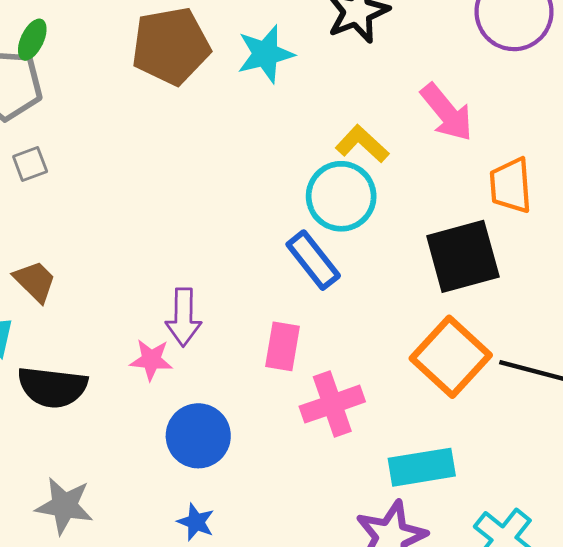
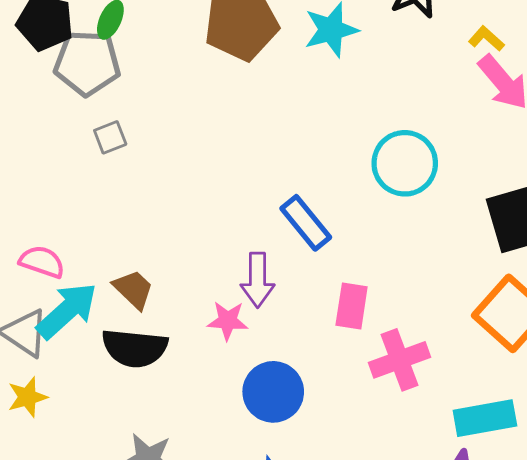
yellow L-shape: (362, 144) -> (486, 39), moved, size x0.7
blue rectangle: (313, 260) -> (306, 223), moved
brown trapezoid: (35, 281) -> (133, 289), moved

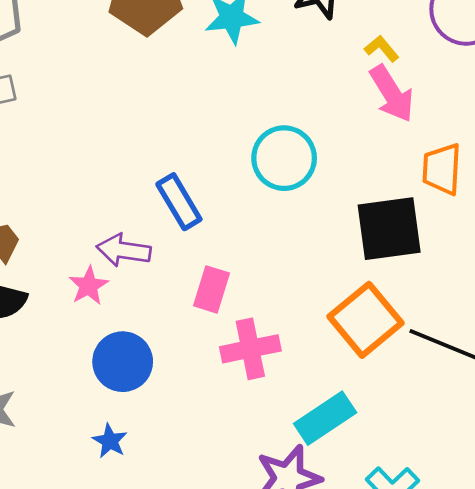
purple arrow: (258, 280) -> (124, 250), turned 90
pink star: (228, 321) -> (89, 286), turned 30
cyan rectangle: (485, 418) -> (325, 418), turned -32

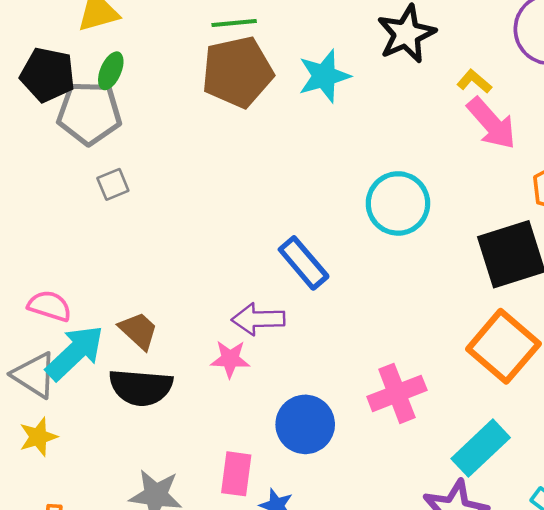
pink star: (89, 286) -> (230, 359), turned -30
pink rectangle: (212, 289) -> (236, 474), moved
blue circle: (123, 362) -> (305, 424), moved

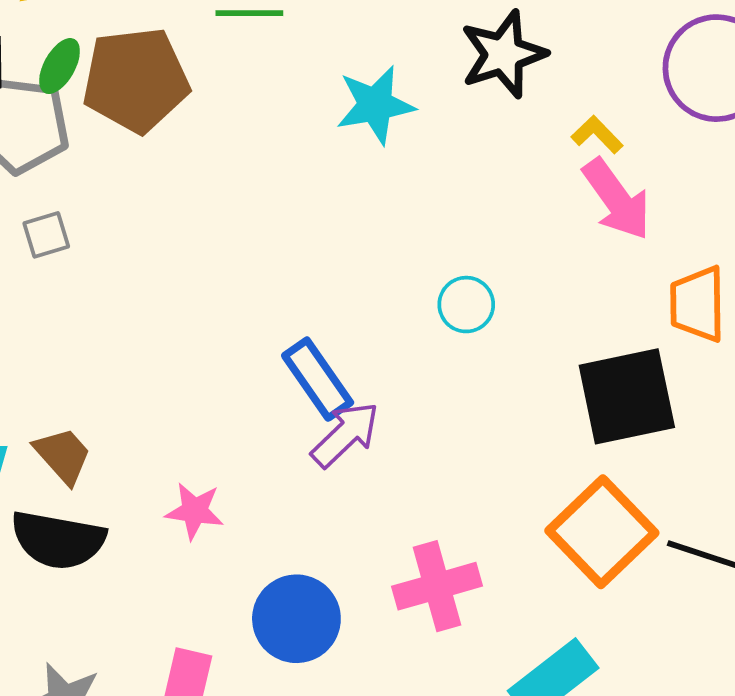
brown pentagon: (237, 72) -> (136, 80), moved
cyan circle: (398, 203) -> (466, 305), size x0.6
purple arrow: (258, 319) -> (345, 435), moved, turned 132

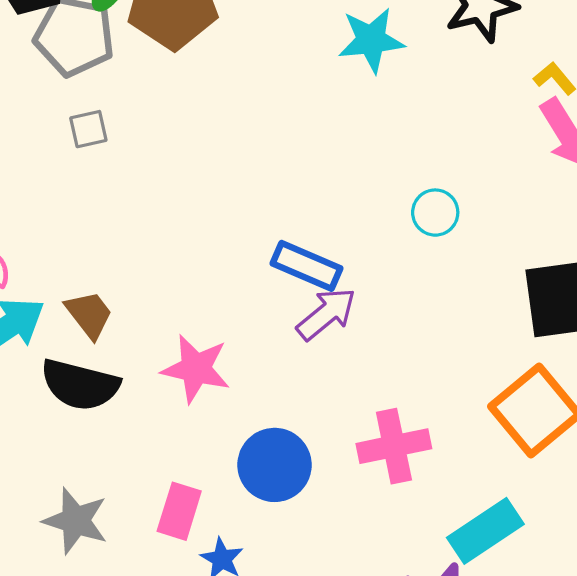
blue rectangle: (318, 379) -> (307, 266), turned -36
pink star: (195, 511) -> (196, 369), size x1.4

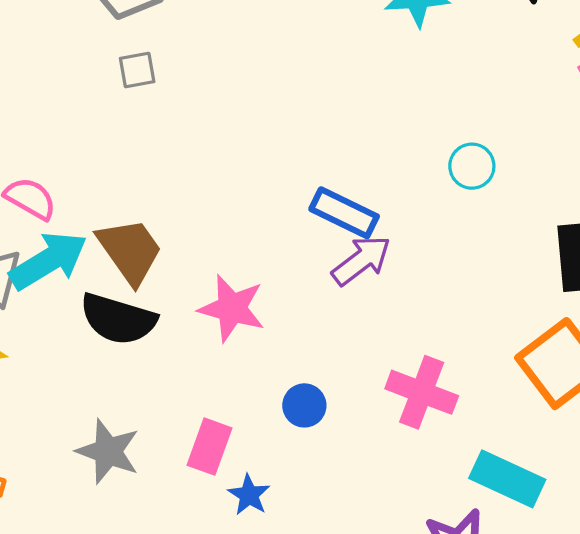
brown trapezoid: (89, 314) -> (130, 251), size x1.4
pink cross: (394, 446) -> (422, 392), turned 30
blue circle: (275, 465) -> (304, 405), size x0.6
cyan rectangle: (485, 531) -> (507, 479), turned 56

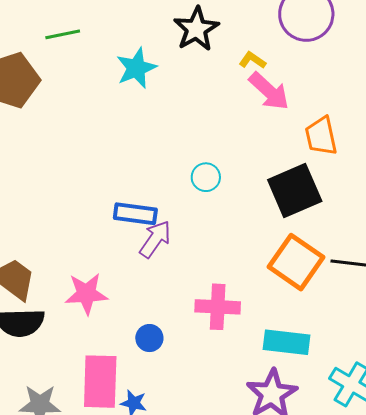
cyan circle: (472, 166) -> (206, 177), moved
pink rectangle: (209, 447) -> (100, 382), size x1.6

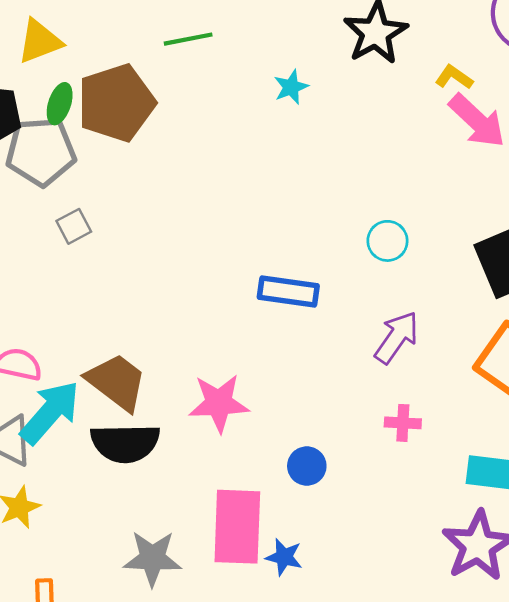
cyan star: (136, 68) -> (291, 87), size x0.6
purple arrow: (155, 239) -> (397, 337), moved
pink cross: (218, 307) -> (403, 423), size x0.6

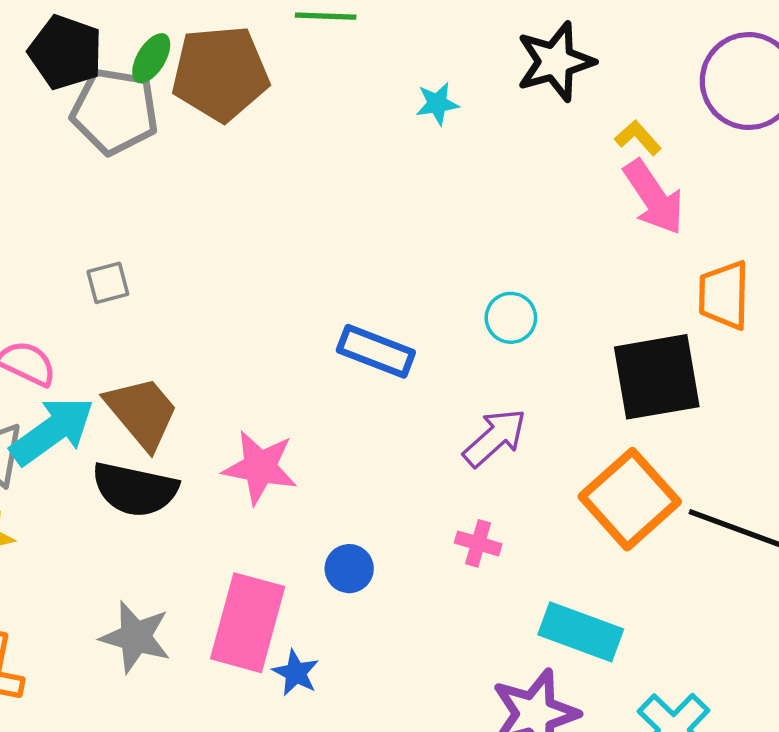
gray square: (74, 226) -> (108, 283), moved

